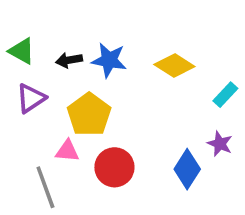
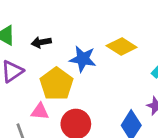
blue star: (109, 60) -> (83, 59), moved

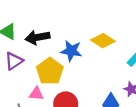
black arrow: (41, 42) -> (37, 37), size x1.5

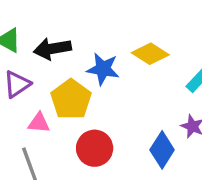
pink triangle: (36, 94) -> (39, 123), moved

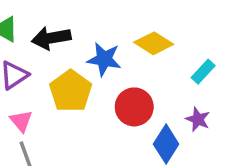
pink triangle: (39, 123) -> (21, 121), moved, turned 45
red circle: (95, 148) -> (134, 107), moved

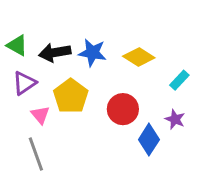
blue star: (104, 59) -> (92, 53), moved
pink triangle: (21, 121) -> (40, 115), moved

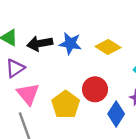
yellow pentagon: (71, 96) -> (66, 105), moved
pink triangle: (40, 115) -> (28, 94), size x1.5

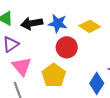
red circle: (95, 89) -> (67, 47), moved

